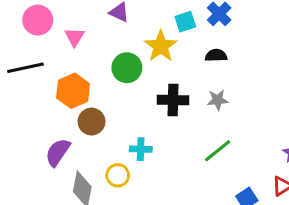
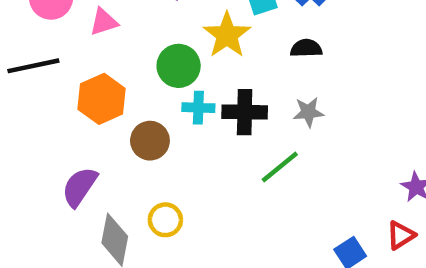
pink triangle: (75, 37) -> (104, 22), turned 40
brown circle: (92, 122) -> (150, 141), moved
cyan cross: (141, 149) -> (198, 108), moved
green line: (218, 151) -> (280, 167), moved

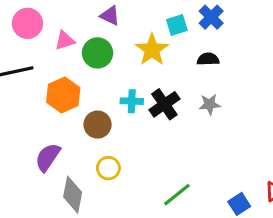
green circle: (179, 66) -> (98, 53), moved
black cross: (245, 112) -> (164, 104), turned -36
green line: (280, 167) -> (177, 195), moved
yellow circle: (165, 220) -> (108, 168), moved

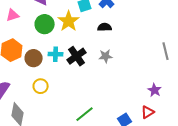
green circle: (98, 53) -> (45, 24), moved
brown circle: (98, 125) -> (34, 58), moved
yellow circle: (108, 168) -> (41, 86), moved

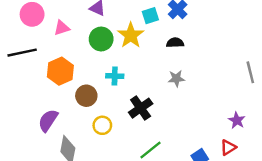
black cross: (77, 56) -> (141, 108), moved
brown circle: (34, 58) -> (86, 96), moved
yellow circle: (41, 86) -> (102, 125), moved

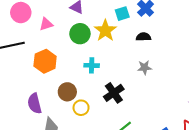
brown circle: (86, 96) -> (67, 92), moved
purple semicircle: (48, 120) -> (35, 103), turned -48

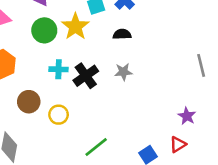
black cross: (114, 93) -> (86, 76), moved
yellow circle: (81, 108) -> (59, 115), moved

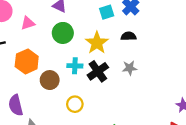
yellow star: (75, 26) -> (97, 43), moved
brown circle: (29, 102) -> (50, 80), moved

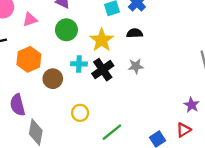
yellow circle: (75, 104) -> (80, 113), moved

